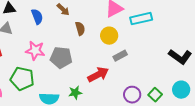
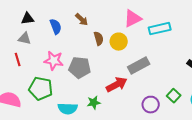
yellow circle: (109, 36) -> (119, 42), moved
gray rectangle: (120, 56) -> (139, 66), size x1.5
green square: (155, 95) -> (174, 96), moved

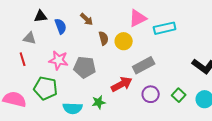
black triangle: (28, 19) -> (41, 16), moved
purple circle: (151, 105) -> (151, 94), moved

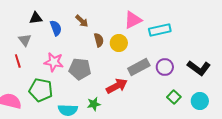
gray triangle: (30, 38) -> (25, 40), turned 40
purple circle: (151, 94) -> (165, 67), moved

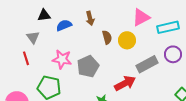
brown arrow: (82, 21) -> (90, 18), turned 32
blue semicircle: (56, 28) -> (64, 25), turned -91
purple circle: (165, 67) -> (173, 54), moved
gray pentagon: (80, 69) -> (88, 66), turned -30

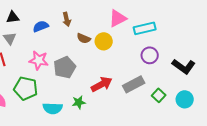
black triangle: (44, 15) -> (13, 17), moved
brown semicircle: (107, 37) -> (84, 38), turned 128
gray rectangle: (147, 64) -> (134, 84), moved

